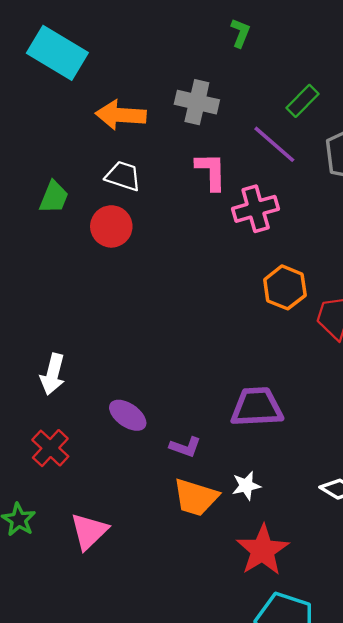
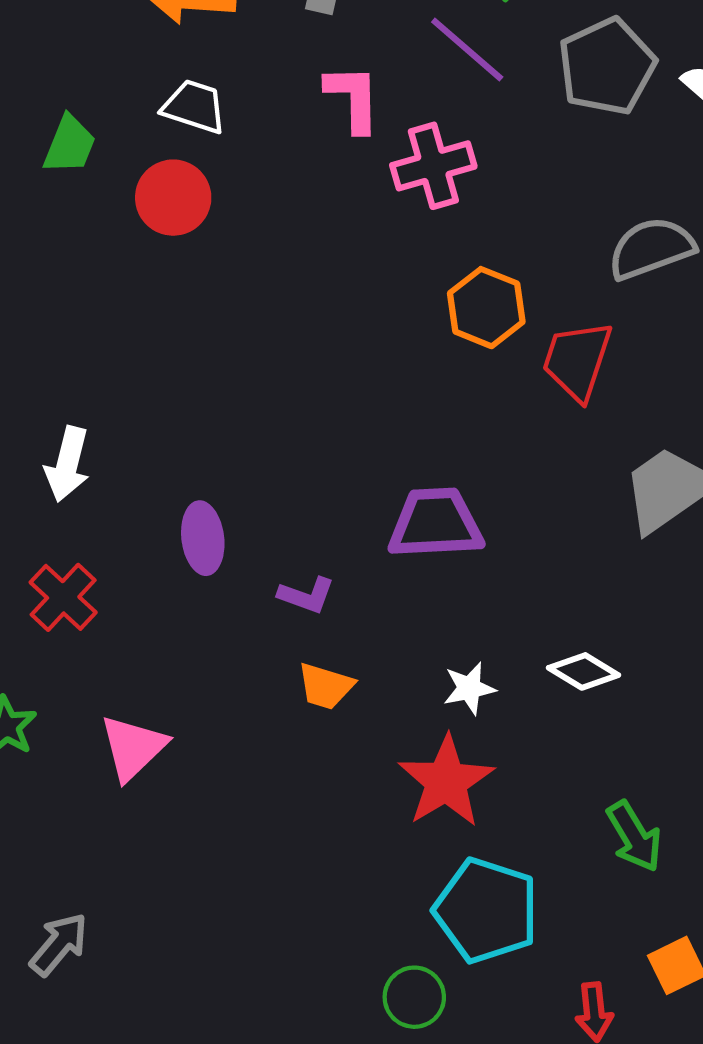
purple ellipse: (128, 415) -> (203, 538), turned 48
white star: (246, 486) -> (469, 688), moved
orange trapezoid: (196, 497) -> (325, 686), size x0.7

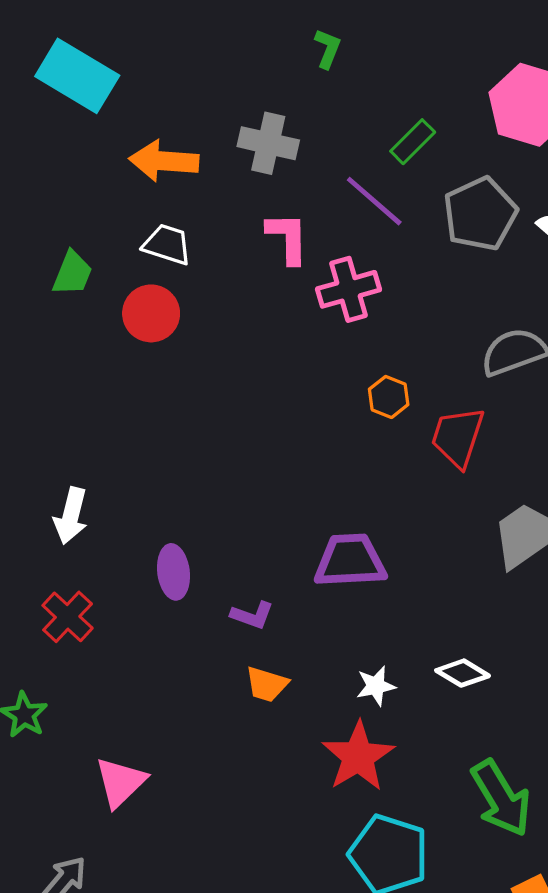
orange hexagon: (486, 308) -> (389, 397), size x0.7
pink triangle: (133, 748) -> (121, 782), moved
green arrow: (634, 836) -> (501, 798), size x1.4

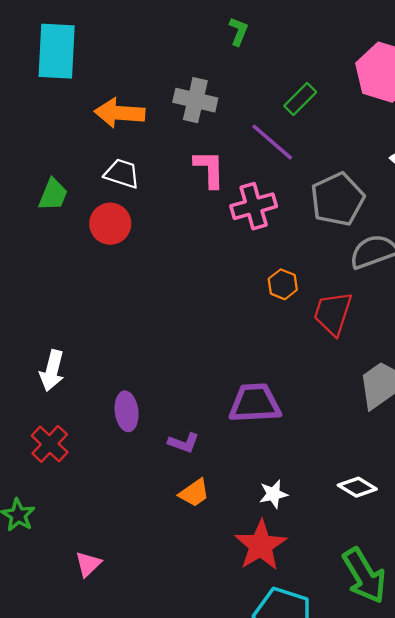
cyan rectangle: (77, 76) -> (57, 51), turned 62
gray pentagon: (480, 214) -> (338, 199), moved
white diamond: (462, 673) -> (357, 487), moved
orange trapezoid: (267, 684) -> (194, 493), turned -52
pink triangle: (121, 782) -> (88, 564), size x0.7

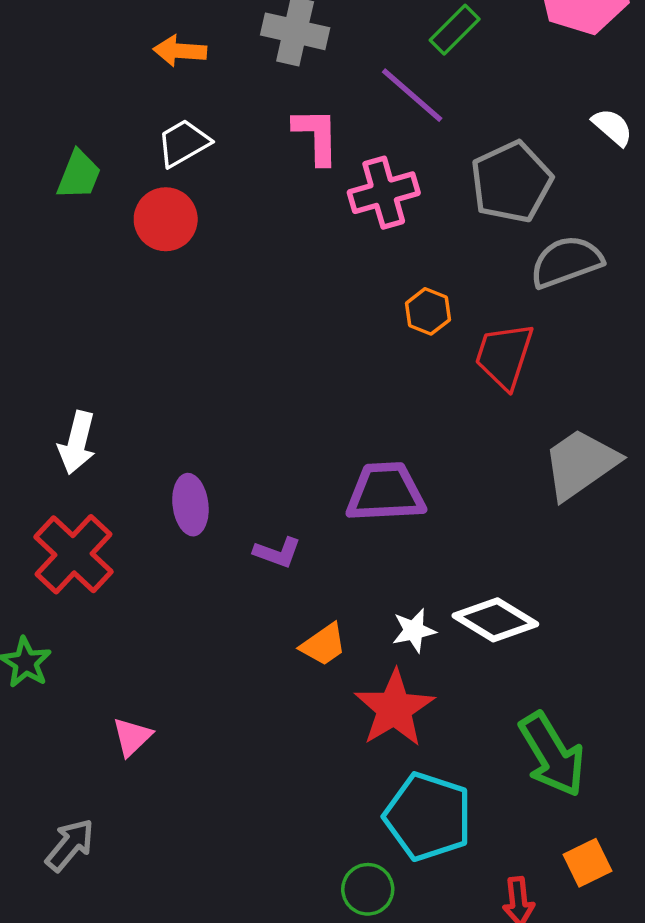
orange arrow: (120, 113) -> (180, 51), size x0.7
white trapezoid: (122, 174) -> (183, 143), turned -48
red cross: (50, 444) -> (74, 554), size x1.4
white diamond: (357, 487) -> (495, 620), moved, size x1.4
orange trapezoid: (194, 493) -> (323, 645), moved

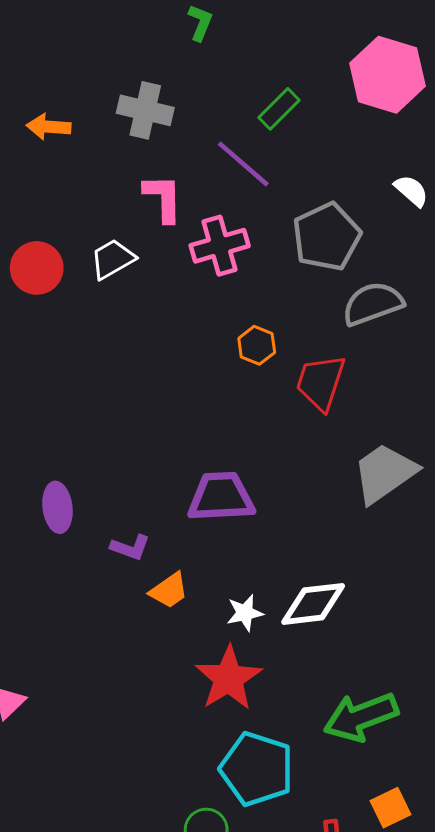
white trapezoid: (183, 143) -> (113, 259), moved
white diamond: (495, 620) -> (313, 604), turned -38
orange trapezoid: (323, 645) -> (169, 591), moved
green arrow: (552, 755) -> (361, 717), turned 100

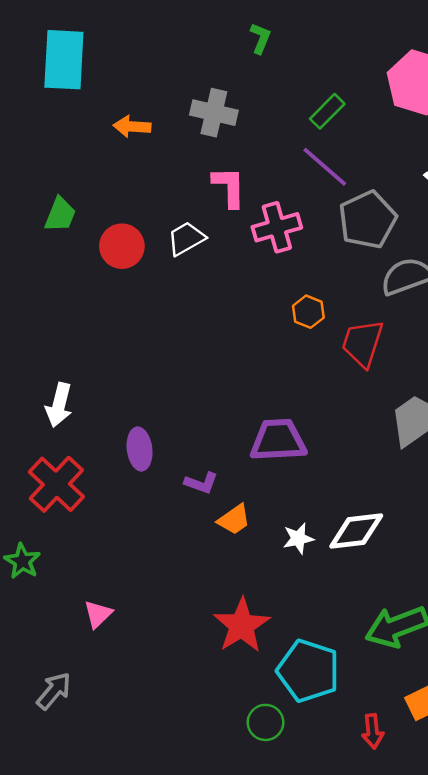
purple line: (243, 164) -> (325, 167), moved
red star: (228, 678) -> (242, 625), moved

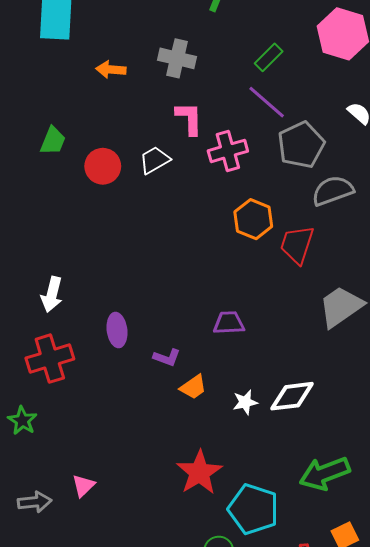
orange hexagon: (308, 312) -> (253, 219), size x1.5
purple trapezoid: (278, 440) -> (229, 323), size x0.7
red cross: (56, 484) -> (50, 359), turned 30
pink triangle: (98, 614) -> (83, 486), moved
gray arrow: (54, 691) -> (35, 502), moved, turned 44

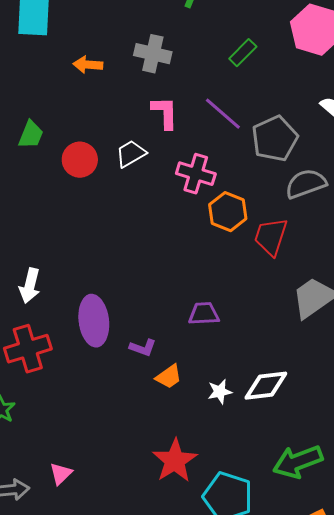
purple line: (267, 102) -> (223, 114), moved
pink cross: (228, 151) -> (196, 174), moved, turned 33
purple ellipse: (117, 330) -> (94, 321), size x1.5

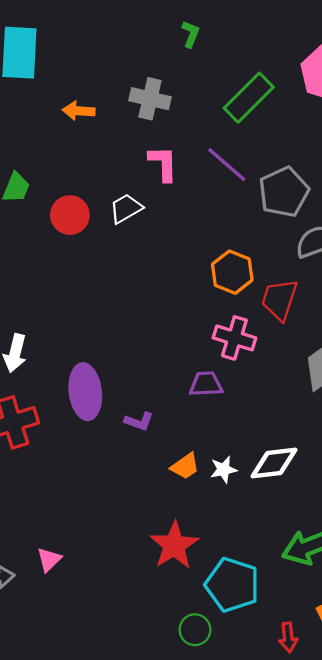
green rectangle: (243, 53) -> (249, 98), size x1.6
pink cross: (196, 174) -> (234, 338), moved
orange trapezoid: (169, 377) -> (185, 466), moved

